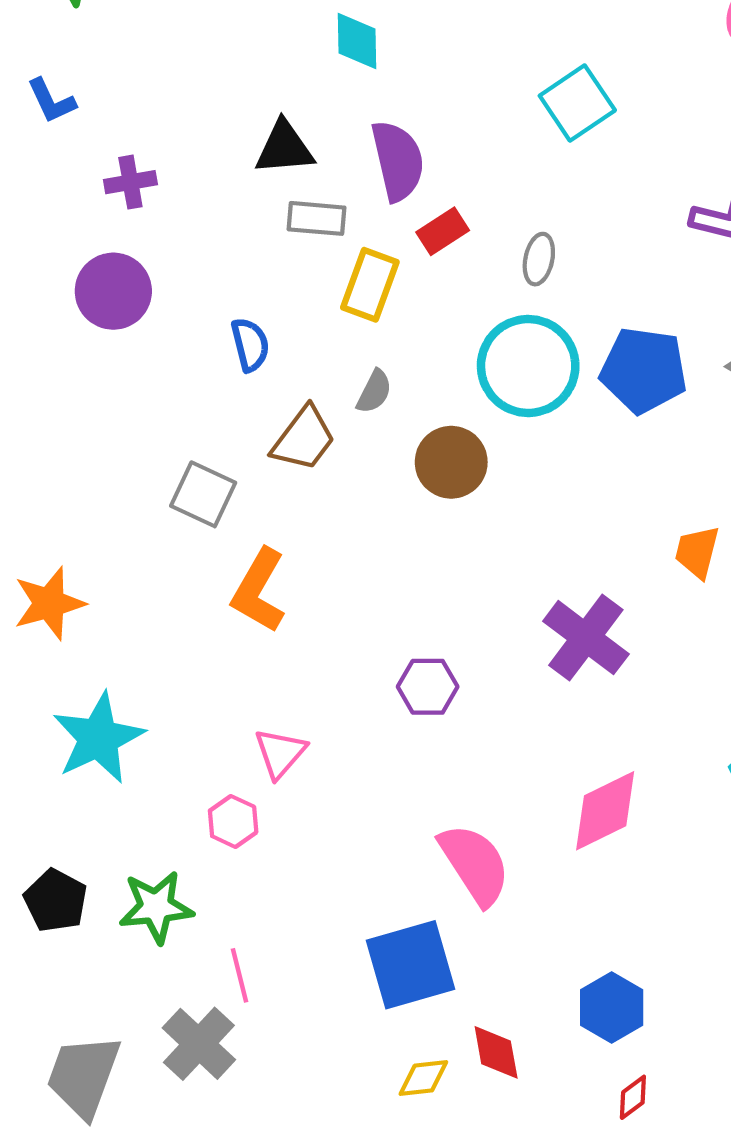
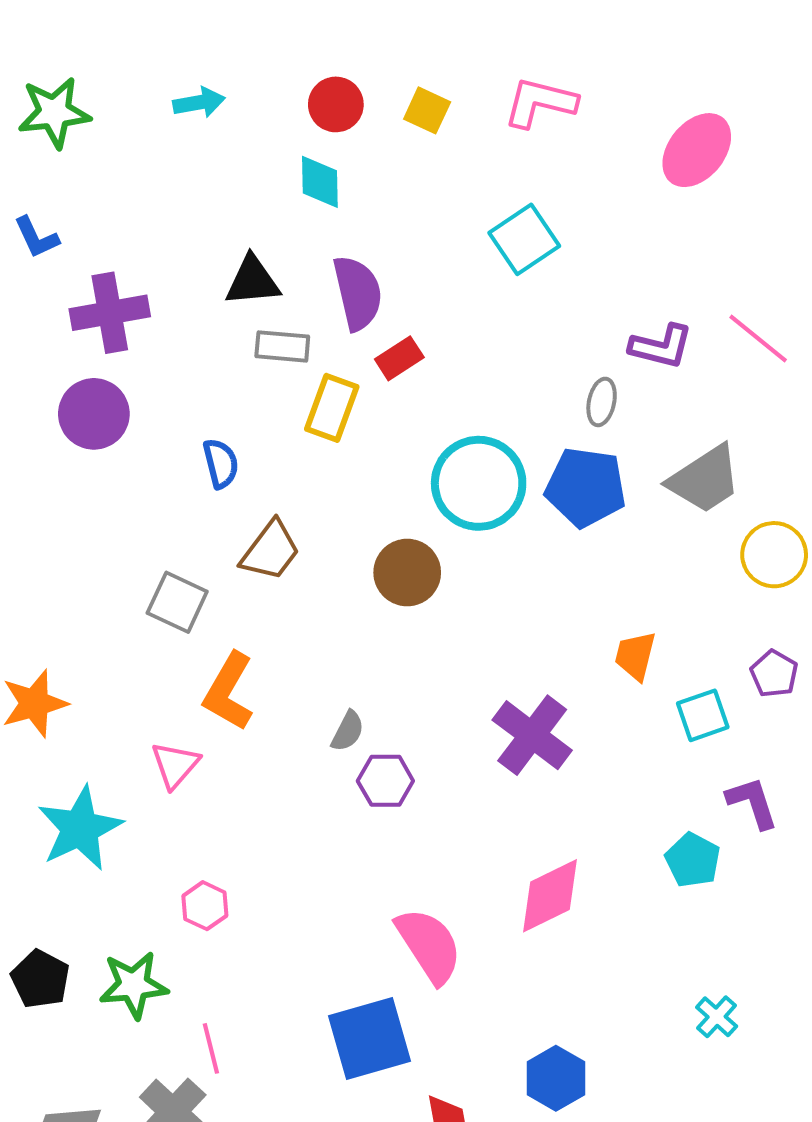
purple cross: (130, 182) -> (110, 313), size x1.6
gray ellipse: (539, 259) -> (602, 402), moved
gray semicircle: (374, 392) -> (348, 731), moved
pink triangle: (280, 753) -> (175, 765), moved

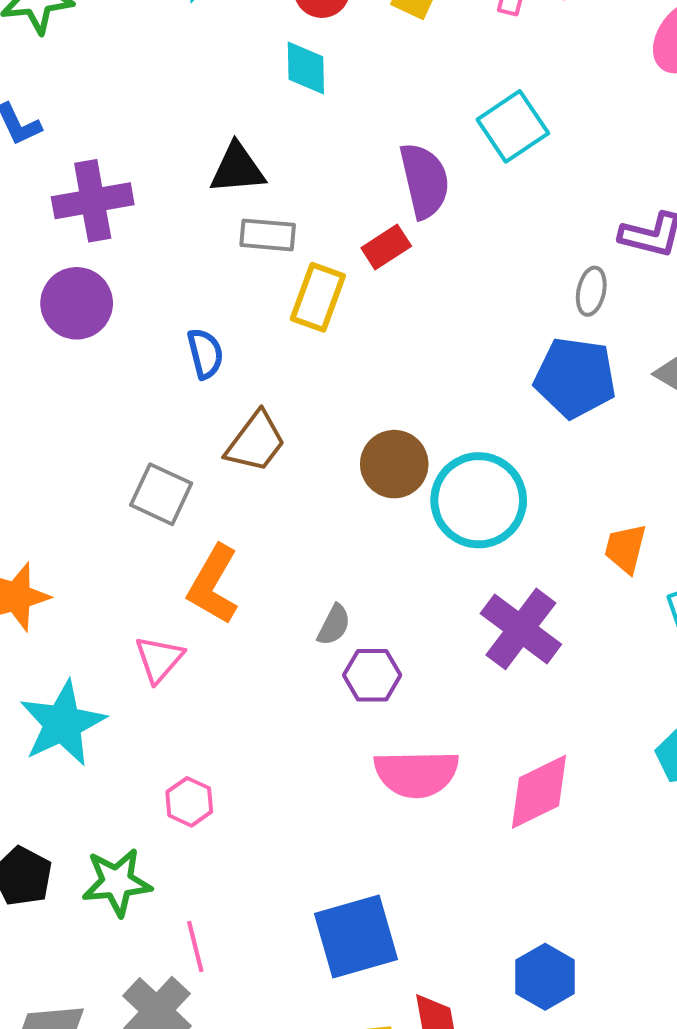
purple semicircle: (358, 293) -> (424, 181), moved
cyan circle: (479, 483) -> (479, 500), moved
pink semicircle: (429, 945) -> (416, 774), moved, turned 122

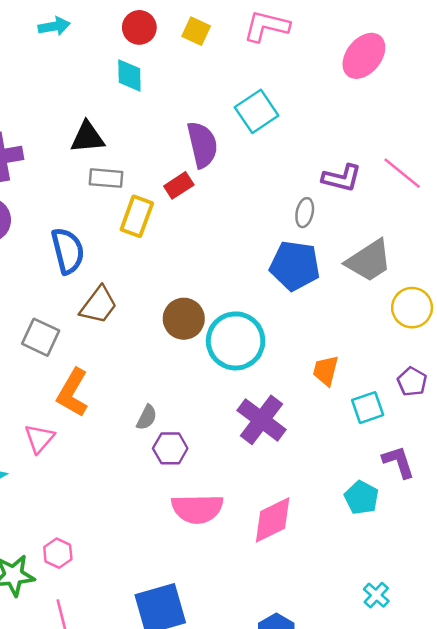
blue semicircle: (205, 354) -> (68, 251), size x1.5
pink hexagon: (189, 802) -> (58, 553), moved

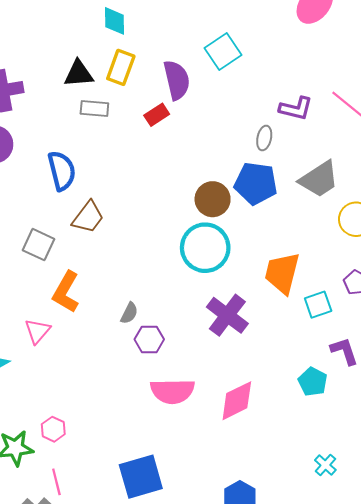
yellow rectangle: (137, 216) -> (121, 67), moved
brown circle: (184, 319) -> (213, 199), moved
orange trapezoid: (326, 371) -> (282, 273), size x1.6

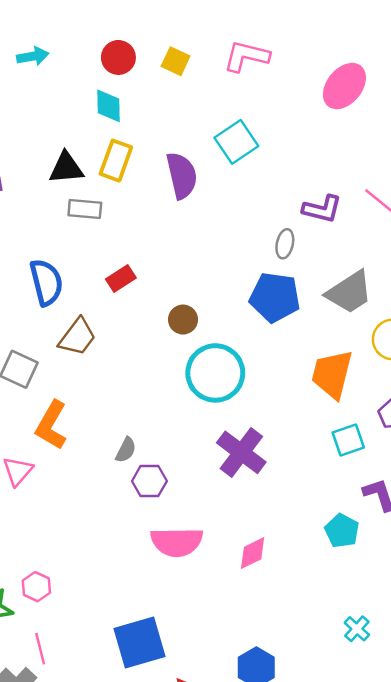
red rectangle: (157, 115) -> (121, 279), moved
brown circle: (213, 199) -> (183, 320), moved, size x0.7
orange trapezoid: (282, 273) -> (332, 374), moved
pink diamond: (237, 401) -> (253, 553), size x0.7

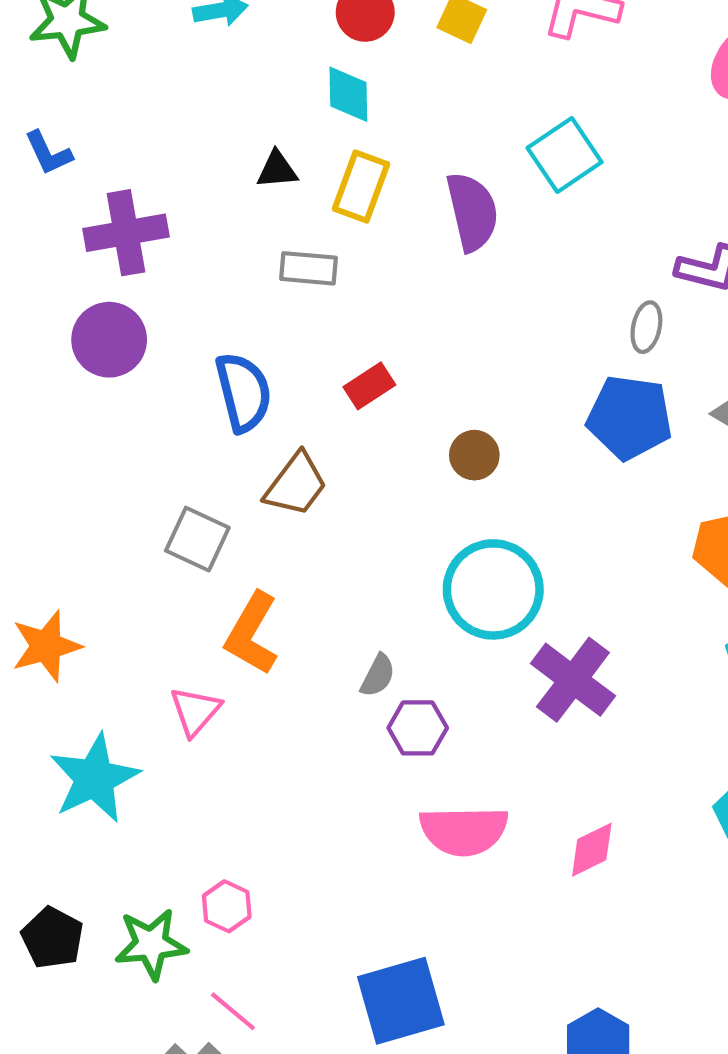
black triangle: (66, 168) -> (277, 170), moved, size x0.7
cyan circle: (215, 373) -> (493, 589), moved
pink line: (40, 649) -> (233, 1011), turned -36

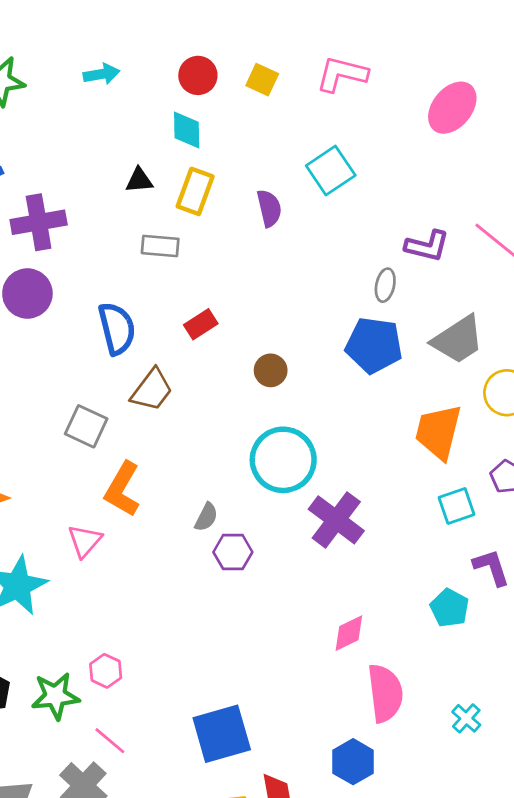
purple semicircle: (472, 212) -> (269, 208), size x0.7
pink semicircle: (464, 831) -> (385, 693), moved, turned -96

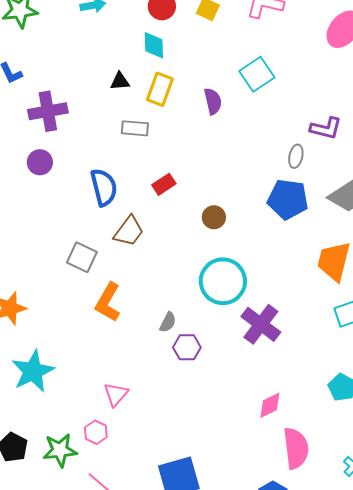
purple circle: (27, 293) -> (40, 162), size x0.7
pink triangle: (85, 541) -> (116, 394), moved

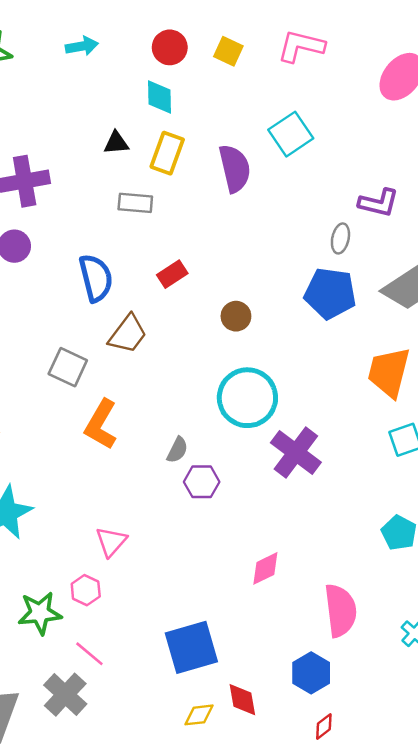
purple semicircle: (213, 101) -> (235, 168), size x1.4
pink diamond: (270, 405) -> (265, 568), moved

